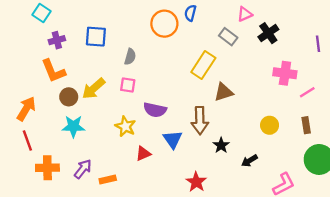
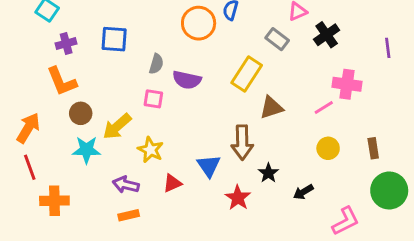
yellow arrow: (94, 89) -> (117, 126), moved
pink line: (307, 92) -> (324, 108), moved
purple semicircle: (155, 110) -> (187, 80), moved
purple arrow: (83, 169) -> (126, 185), moved, turned -114
red star: (196, 182) -> (238, 198), moved

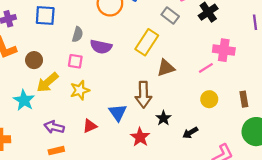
brown circle: (81, 113) -> (34, 60), moved
cyan star: (86, 150) -> (24, 100), turned 30
yellow star: (151, 150) -> (80, 90), moved, turned 30

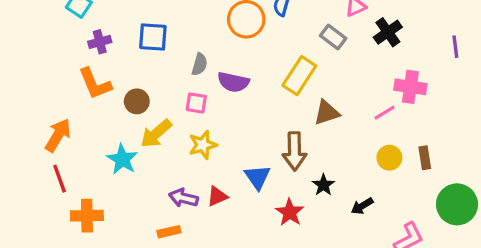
brown rectangle: (244, 99) -> (425, 158), moved
purple arrow: (54, 127) -> (183, 198), moved

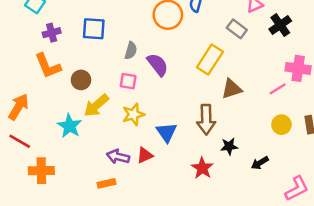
purple semicircle: (233, 82) -> (158, 65), turned -140
blue triangle: (257, 177) -> (167, 132), moved
red line: (60, 179) -> (20, 141), turned -40
black star: (323, 185) -> (229, 146), turned 30

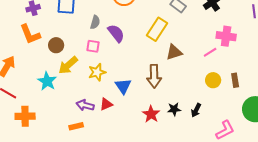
black star: (229, 146) -> (174, 109), moved
black arrow: (260, 163) -> (196, 110), turned -32

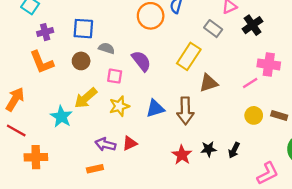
gray semicircle: (95, 22) -> (107, 48), moved, turned -88
brown circle: (56, 45) -> (81, 61), moved
brown rectangle: (235, 80) -> (279, 115), turned -64
blue triangle: (123, 86) -> (155, 108), moved, turned 48

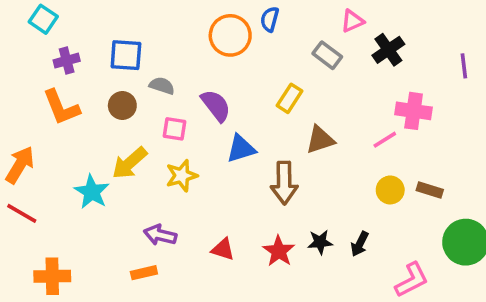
yellow rectangle: (189, 56) -> (290, 98), size x0.7
blue triangle: (155, 108) -> (241, 149), moved
red triangle: (130, 143) -> (223, 249), moved, turned 42
orange cross: (36, 157) -> (52, 276), moved

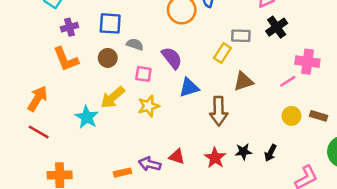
black cross: (388, 50) -> (277, 27), moved
gray rectangle: (327, 55) -> (241, 36), moved, turned -36
purple arrow: (160, 235) -> (150, 164), moved

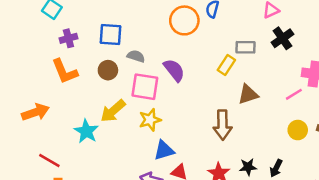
pink square: (143, 74) -> (145, 87), size x1.6
blue triangle: (189, 88) -> (164, 150), moved
orange arrow: (37, 99) -> (35, 112), turned 40
red line: (39, 132) -> (49, 161), moved

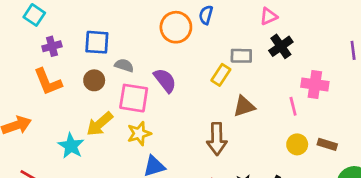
pink line: (294, 94) -> (293, 106), turned -72

